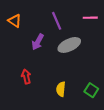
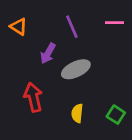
gray ellipse: (69, 45) -> (76, 69), moved
red arrow: (26, 76) -> (33, 97), size x1.5

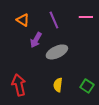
orange triangle: (19, 27) -> (23, 20), moved
red arrow: (33, 97) -> (19, 85), moved

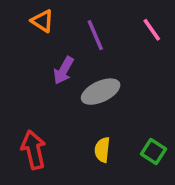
pink line: (86, 17) -> (152, 30), turned 56
orange triangle: (23, 20) -> (42, 21), moved

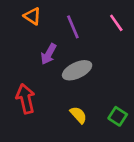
red arrow: (34, 150) -> (26, 99), moved
yellow semicircle: (102, 150) -> (78, 115), turned 132

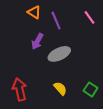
orange triangle: (32, 16) -> (34, 12), moved
red arrow: (26, 99) -> (20, 89), moved

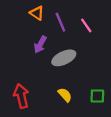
pink line: (89, 17) -> (86, 25), moved
green square: (91, 89) -> (97, 96), turned -32

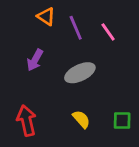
purple arrow: (40, 44) -> (35, 60), moved

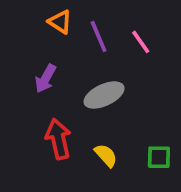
red arrow: (26, 121) -> (58, 139), moved

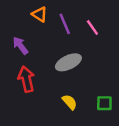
purple arrow: (46, 79) -> (20, 46), moved, turned 114
red arrow: (58, 139) -> (26, 79), moved

